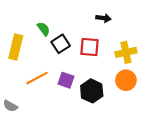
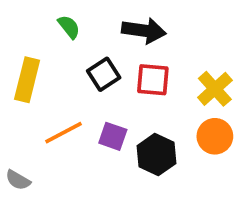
black arrow: (103, 18) -> (144, 30), moved, size x1.6
green semicircle: (44, 29) -> (69, 27), moved
yellow cross: (126, 52) -> (215, 89), turned -30

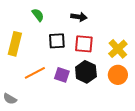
black arrow: (144, 30) -> (79, 17), size x0.7
black square: (104, 74) -> (57, 41), turned 30
black hexagon: (157, 155) -> (86, 72), moved

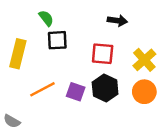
black arrow: (79, 17) -> (117, 21), moved
black square: (57, 41) -> (57, 40), moved

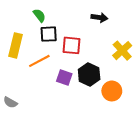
red square: (103, 54) -> (71, 45), moved
orange line: (42, 89) -> (39, 61), moved
orange circle: (144, 92) -> (112, 91), moved

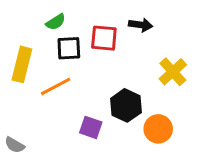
green semicircle: (39, 15) -> (56, 22), turned 96
red square: (71, 45) -> (104, 38), moved
purple square: (64, 78) -> (91, 127), moved

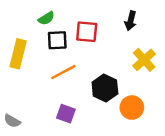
black arrow: (141, 25) -> (131, 21), moved, turned 96
orange line: (56, 86) -> (63, 72), moved
purple square: (91, 127) -> (66, 114), moved

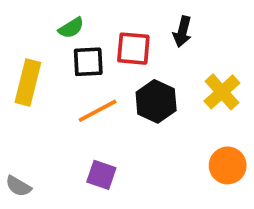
black arrow: (131, 21) -> (182, 32), moved
black hexagon: (105, 88) -> (156, 101), moved
orange circle: (132, 108) -> (228, 165), moved

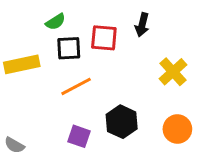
yellow rectangle: (28, 83) -> (22, 64), turned 64
black hexagon: (156, 101) -> (122, 122), moved

